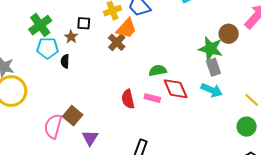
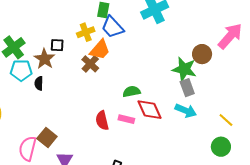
brown star: (71, 37) -> (45, 59), size x1.5

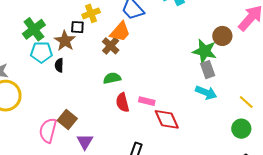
yellow cross: (86, 32) -> (91, 13), moved
green semicircle: (131, 92) -> (112, 78), moved
red diamond: (150, 110) -> (167, 119), moved

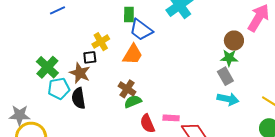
brown cross: (111, 46) -> (127, 89), moved
green star: (205, 51) -> (229, 58), moved, size x0.7
black semicircle: (59, 65) -> (79, 98), size x1.5

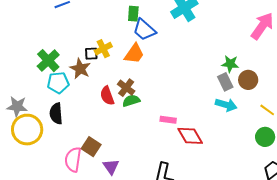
brown circle: (234, 41) -> (248, 80), moved
yellow cross: (101, 42) -> (103, 49), moved
black semicircle: (79, 98) -> (56, 114), moved
red semicircle: (147, 124) -> (107, 96), moved

